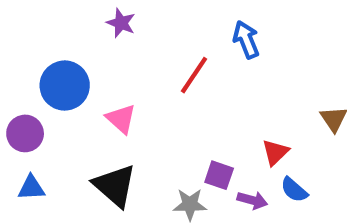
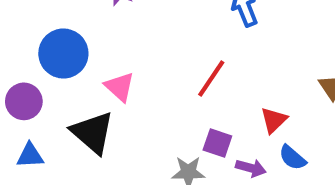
red line: (194, 75) -> (211, 78), moved
black triangle: (115, 186) -> (93, 133), moved

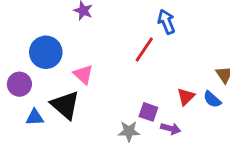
red line: (211, 78) -> (144, 49), moved
blue triangle: (30, 156) -> (35, 117), moved
blue semicircle: (292, 158) -> (212, 99), moved

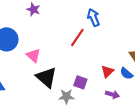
black triangle: (65, 105) -> (46, 77), moved
purple arrow: (171, 129) -> (112, 94), moved

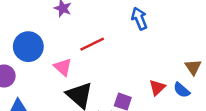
red line: (77, 37) -> (92, 44), moved, turned 30

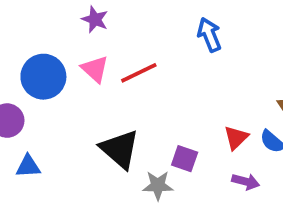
pink triangle: (63, 67) -> (95, 69), moved

